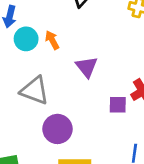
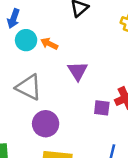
orange arrow: (52, 40) -> (49, 44), turned -42

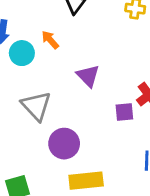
orange arrow: (49, 44) -> (50, 40), moved, turned 35
gray triangle: (29, 87) -> (36, 106), turned 32

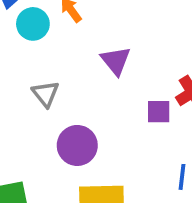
gray triangle: (36, 106) -> (45, 94), size x0.7

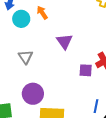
purple circle: (77, 145) -> (33, 94), moved

